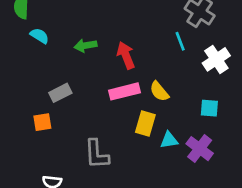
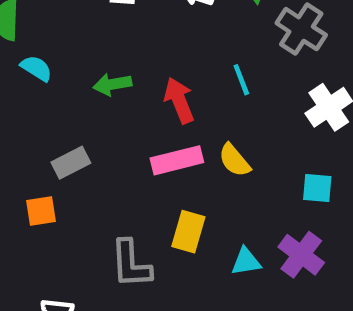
cyan line: (180, 41) -> (241, 80), moved
yellow rectangle: (145, 123) -> (188, 232), moved
cyan triangle: (169, 140) -> (246, 262), moved

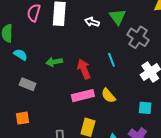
gray rectangle: (71, 163) -> (28, 84), moved, turned 49

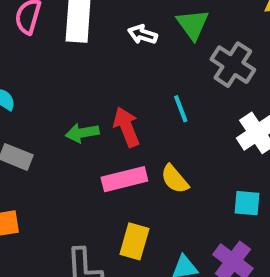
green arrow: (54, 62) -> (82, 133), moved

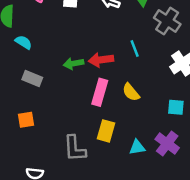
red arrow: (126, 127) -> (101, 60), turned -75
pink rectangle: (124, 179) -> (100, 92), turned -60

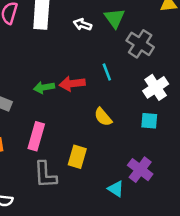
pink rectangle: (100, 92) -> (36, 136), moved
cyan square: (176, 107) -> (149, 121), moved
cyan triangle: (137, 147) -> (116, 189), moved, turned 42

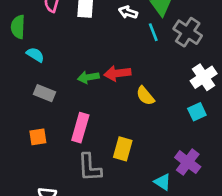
cyan line: (107, 72) -> (153, 32), moved
yellow semicircle: (103, 117) -> (145, 96), moved
cyan square: (149, 121) -> (197, 112), turned -30

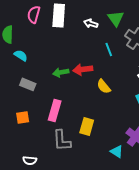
cyan line: (153, 32) -> (109, 49), moved

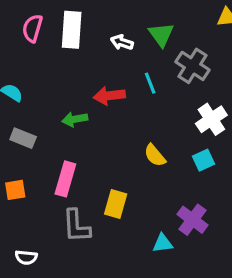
red arrow: (83, 69) -> (109, 96), moved
yellow semicircle: (104, 86) -> (155, 155), moved
cyan triangle: (117, 151) -> (163, 243), turned -40

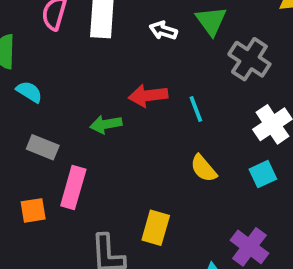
cyan line: (150, 83) -> (196, 109), moved
pink rectangle: (65, 179) -> (73, 187), moved

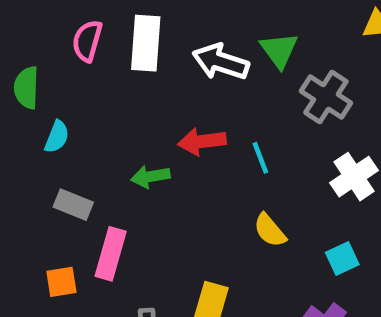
white arrow: (163, 30) -> (221, 62), size x1.6
cyan semicircle: (29, 92) -> (57, 137), turned 80
cyan square: (263, 174) -> (342, 258), moved

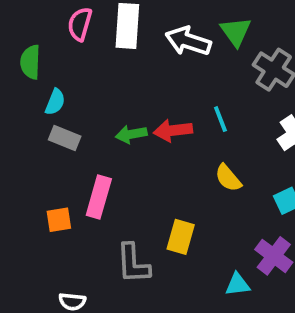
red arrow: (202, 141) -> (173, 130), moved
gray rectangle: (73, 205) -> (65, 138), moved

